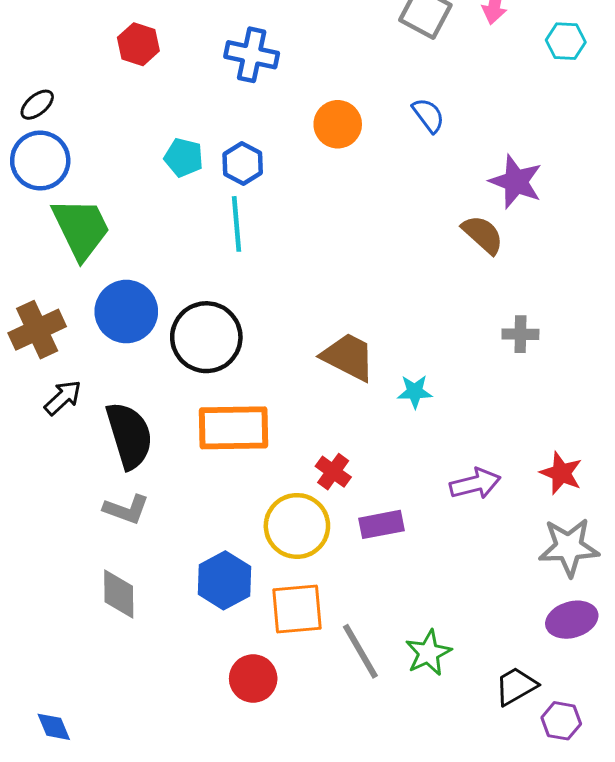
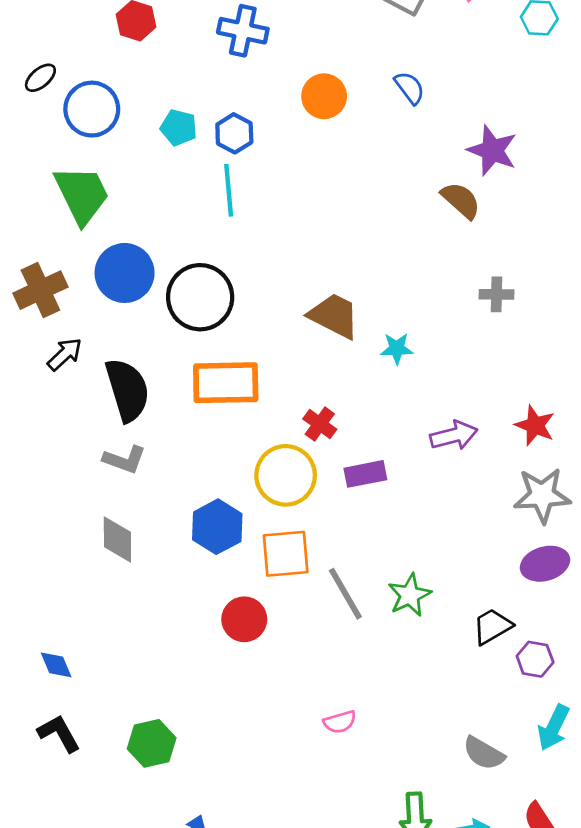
blue circle: (40, 161) -> (92, 109), moved

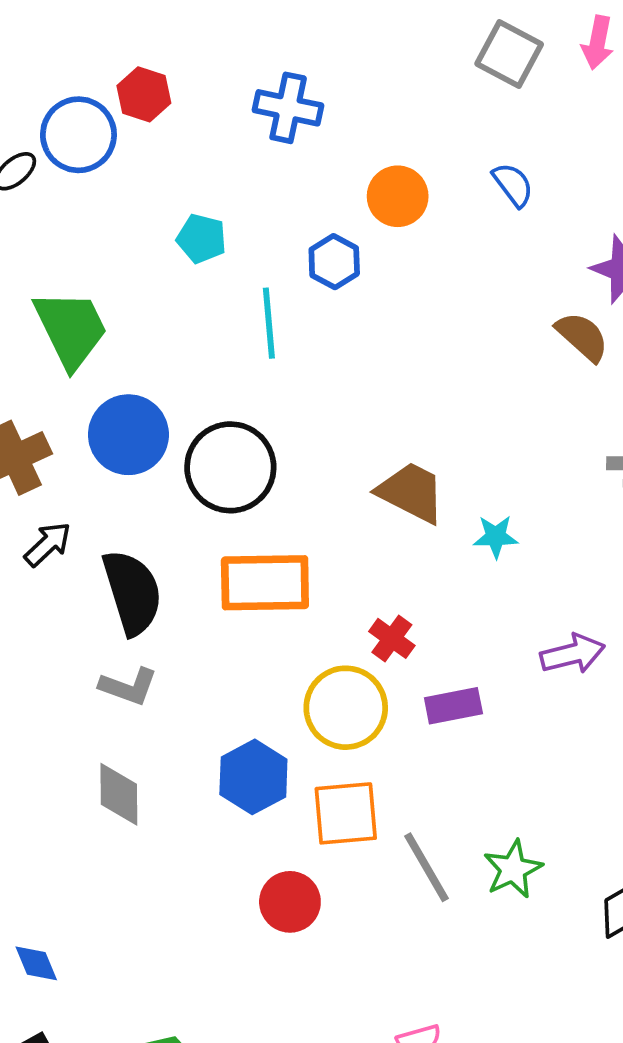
blue circle: (92, 109) -> (78, 135), moved
blue hexagon: (234, 133) -> (334, 262), moved

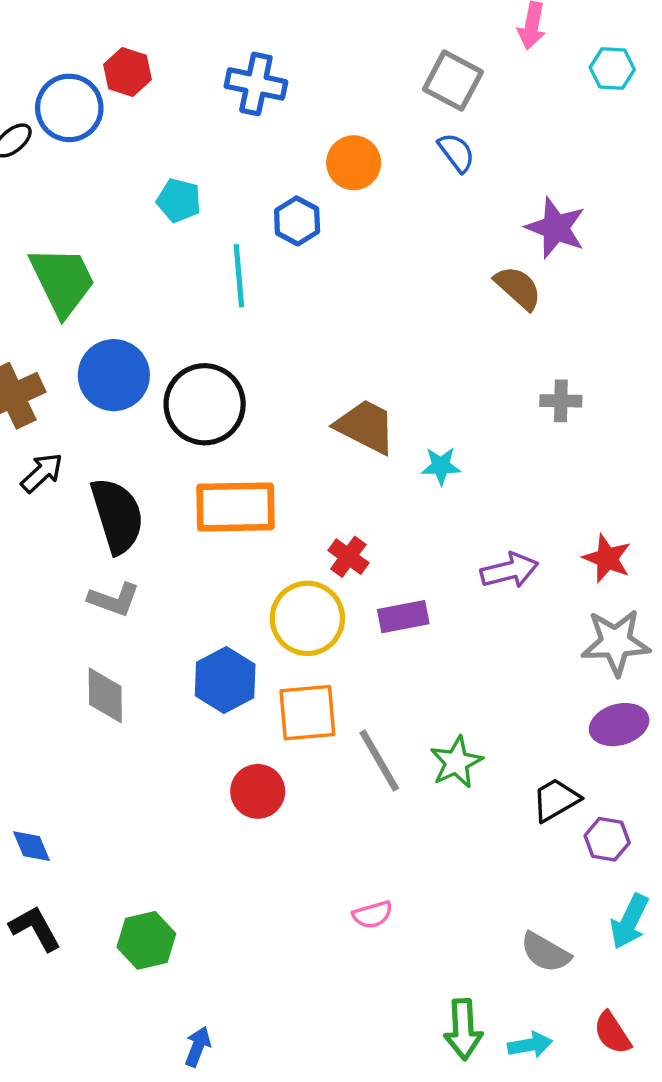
gray square: (509, 54) -> (453, 81), moved

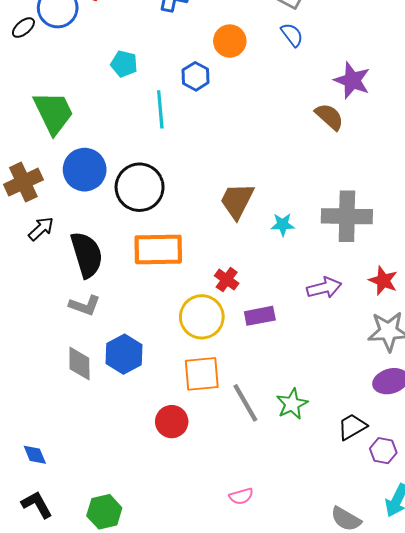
gray cross: (561, 401) -> (347, 216), moved, size x2.0
brown trapezoid: (366, 427) -> (237, 201), turned -90
blue hexagon: (225, 680) -> (124, 354), moved

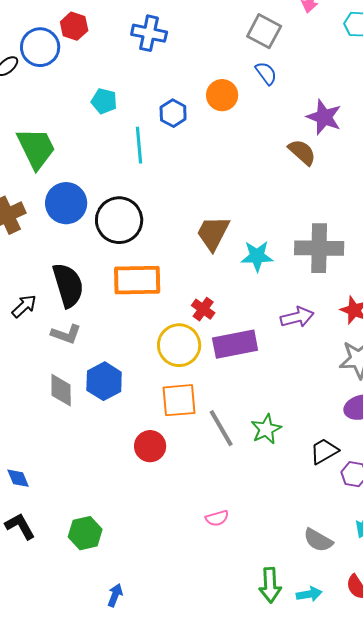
orange circle: (230, 41) -> (222, 95), moved
cyan star: (283, 225) -> (257, 256), size x1.4
black arrow: (41, 229) -> (24, 306), moved
purple rectangle: (260, 316) -> (235, 344), size x1.5

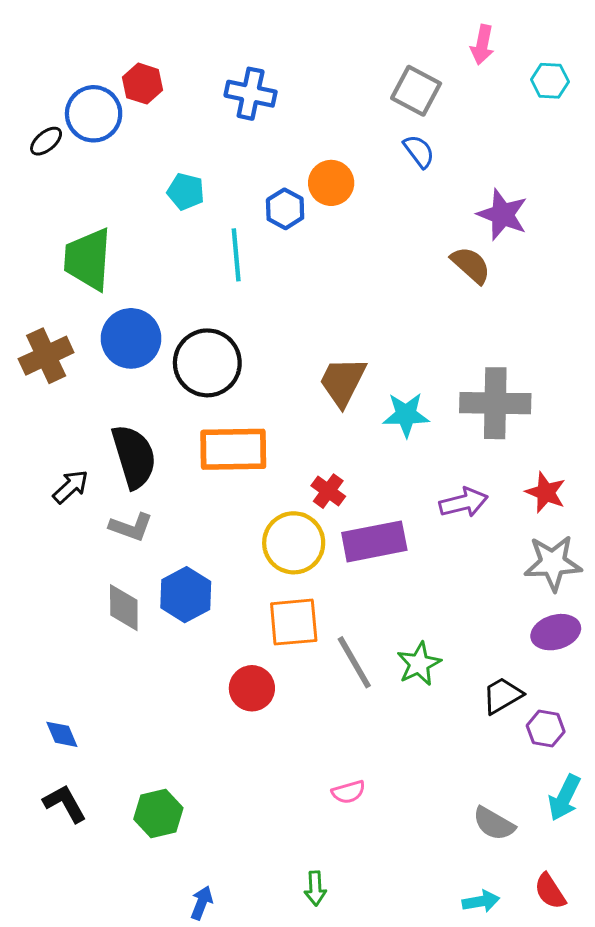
orange circle: (222, 95) -> (331, 183), moved
green trapezoid: (36, 148) -> (88, 259), turned -150
green arrow: (270, 585) -> (315, 888), moved, size x0.7

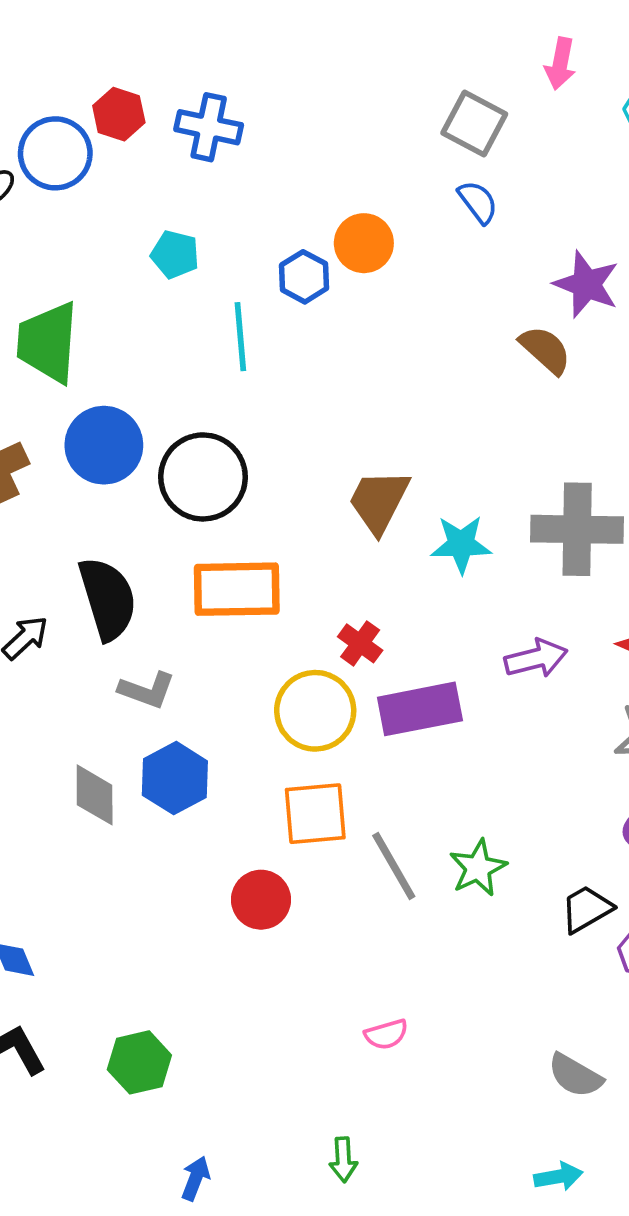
blue cross: (251, 94) -> (209, 127), moved
gray L-shape: (131, 527) -> (147, 690), moved

